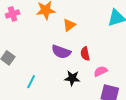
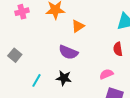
red semicircle: (85, 54) -> (118, 49), moved
black star: (72, 78) -> (64, 78), moved

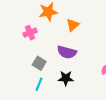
pink cross: (22, 12) -> (30, 33), moved
gray square: (15, 55) -> (39, 63), moved

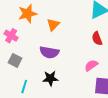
pink cross: (30, 33) -> (11, 36), turned -32
gray square: (39, 63) -> (15, 60), moved

